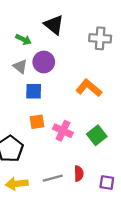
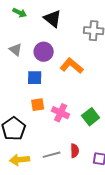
green arrow: (23, 39) -> (20, 13), moved
gray triangle: (20, 66) -> (16, 50), moved
orange L-shape: (89, 88) -> (72, 66), moved

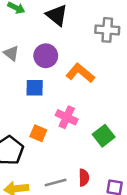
orange square: (38, 105) -> (38, 133), moved, turned 32
pink cross: (61, 113) -> (67, 117), moved

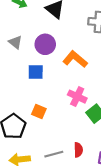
pink cross: (67, 117) -> (77, 97), moved

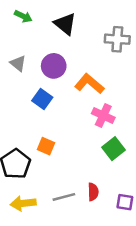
blue square: (36, 72) -> (42, 99), turned 35
pink cross: (77, 97) -> (103, 116), moved

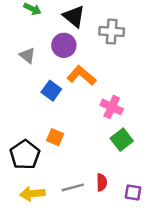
gray cross: (117, 39) -> (112, 31), moved
purple circle: (54, 66) -> (64, 45), moved
orange L-shape: (89, 84) -> (81, 76), moved

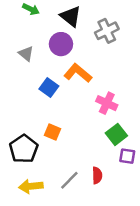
gray cross: (112, 31) -> (107, 31), turned -30
gray line: (73, 187) -> (69, 180), turned -30
purple square: (133, 192) -> (127, 156), moved

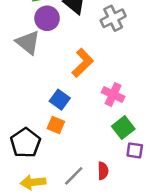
purple circle: (61, 44) -> (47, 18), moved
gray triangle: (26, 54) -> (28, 42), size x1.5
orange L-shape: (78, 73) -> (83, 63), turned 96
blue square: (49, 87) -> (60, 100), moved

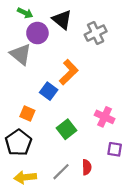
pink cross: (113, 95) -> (105, 117), moved
blue square: (60, 100) -> (49, 91), moved
orange square: (56, 125) -> (27, 114), moved
green square: (123, 128) -> (67, 129), moved

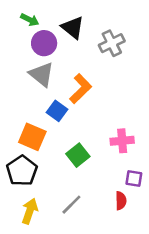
gray triangle: (21, 54) -> (41, 74), moved
orange square: (27, 114) -> (32, 137), size x1.5
pink cross: (105, 117) -> (122, 141), turned -30
red semicircle: (87, 167) -> (121, 201), moved
yellow arrow: (25, 177) -> (30, 211), turned 115

